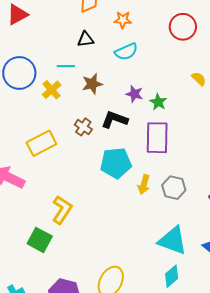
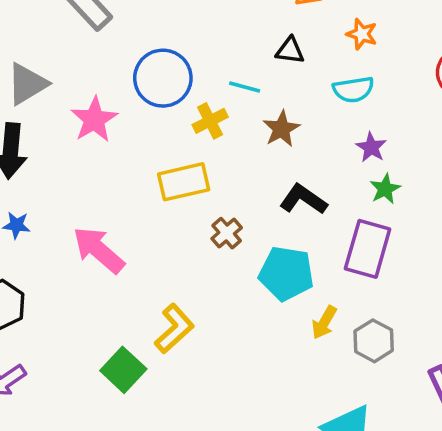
brown star: (92, 84) -> (281, 129), turned -30
purple star: (134, 94) -> (371, 147), moved
brown cross: (83, 127) -> (227, 233), moved
yellow rectangle: (41, 143) -> (184, 182), moved

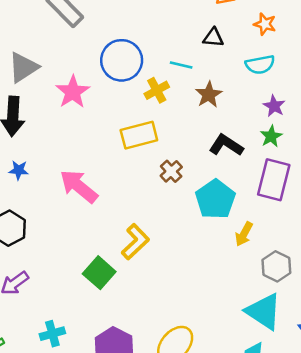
green star: (385, 189) -> (271, 136), moved
cyan pentagon: (286, 273) -> (215, 199), turned 30
gray hexagon: (374, 341) -> (276, 266), moved

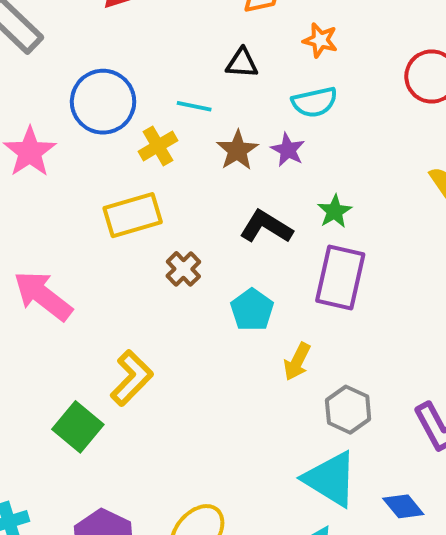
purple star: (274, 106) -> (288, 150), moved
cyan pentagon: (215, 199) -> (252, 310), size x0.7

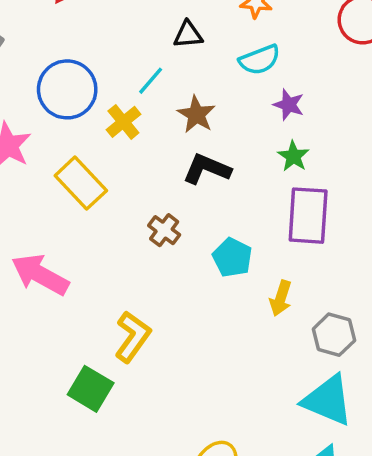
cyan line: (194, 106) -> (151, 81), turned -52
purple star: (288, 150) -> (289, 105), moved
yellow rectangle: (133, 215) -> (81, 183), moved, turned 72
black L-shape: (266, 227) -> (207, 169), moved

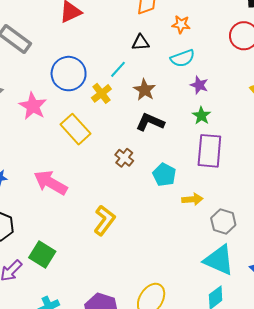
yellow arrow: (281, 298) -> (192, 199), turned -114
green square: (91, 389) -> (42, 255), moved

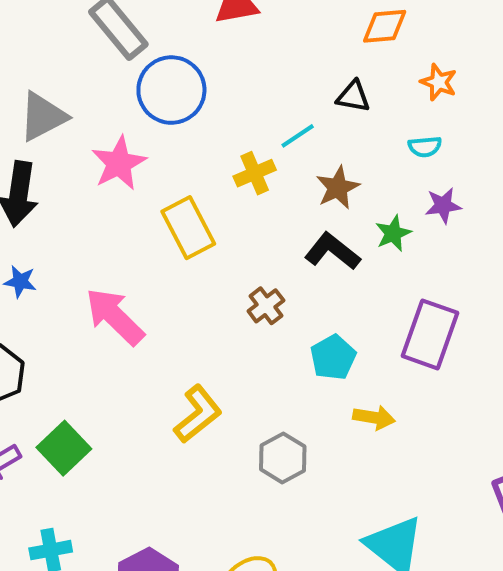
cyan semicircle: (183, 58) -> (425, 147), size x0.7
blue circle: (69, 74) -> (171, 90), moved
purple star: (199, 85) -> (443, 205), turned 30
green star: (201, 116) -> (393, 233), moved
gray hexagon: (223, 221) -> (283, 458), moved

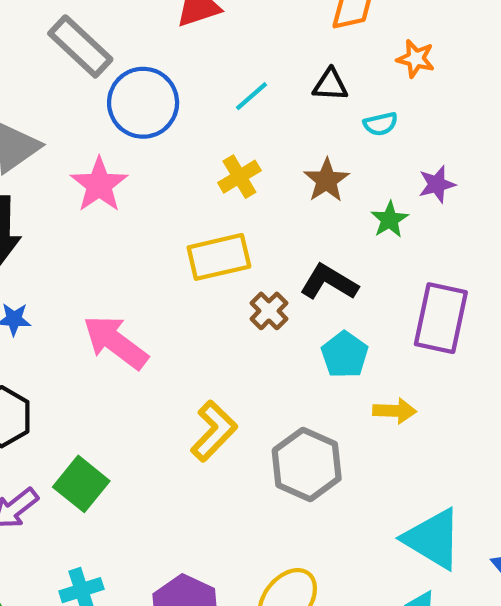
cyan line: (298, 136) -> (251, 96), moved
cyan semicircle: (425, 147) -> (381, 124), moved
yellow rectangle: (188, 228) -> (219, 257), moved, turned -68
black L-shape: (332, 251) -> (329, 282), moved
gray hexagon: (283, 458) -> (307, 464), size x1.4

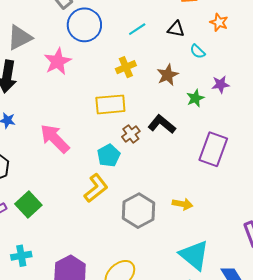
cyan semicircle: (381, 124) -> (198, 51), turned 49
cyan pentagon: (345, 355) -> (109, 156), moved
yellow arrow: (395, 411) -> (183, 204), moved

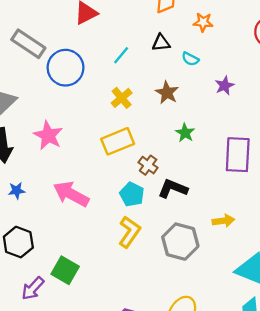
pink star: (58, 61) -> (48, 135), moved
green star: (195, 98) -> (185, 133), moved
black L-shape: (162, 124) -> (173, 189), moved

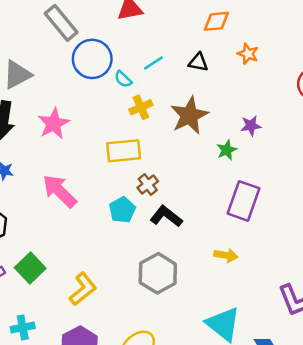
cyan semicircle: (190, 59) -> (123, 79), moved
brown star: (167, 93) -> (189, 115), size x1.5
green star: (185, 133) -> (227, 150), moved
yellow arrow: (223, 221) -> (226, 255), moved
yellow L-shape: (129, 232) -> (83, 289), moved

